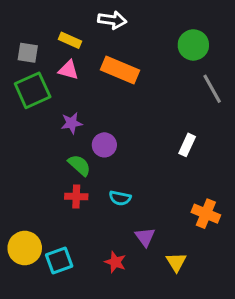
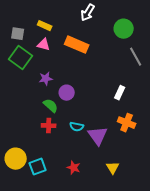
white arrow: (112, 20) -> (88, 13), moved, turned 114
green square: (33, 90) -> (21, 58), turned -30
orange cross: (206, 214) -> (127, 123), moved
purple triangle: (145, 237) -> (98, 136), moved, size x1.5

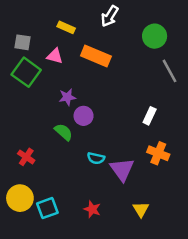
yellow rectangle: (45, 26) -> (66, 27), moved
purple star: (46, 79) -> (67, 97), moved
red cross: (49, 126) -> (26, 157), moved, turned 32

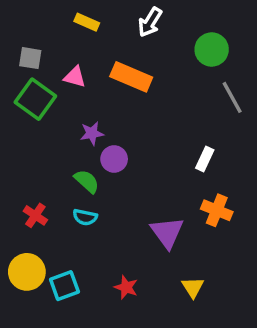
yellow rectangle: (66, 27) -> (87, 22), moved
cyan semicircle: (96, 158) -> (85, 217), moved

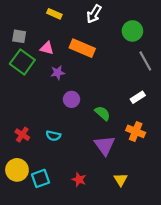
purple star: (92, 133) -> (58, 73), moved
white rectangle: (205, 159) -> (138, 97), moved, turned 32
green semicircle: (87, 181) -> (102, 113), moved

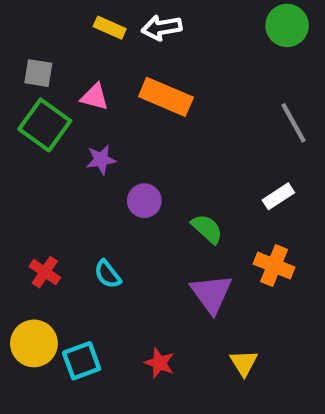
white arrow: (94, 14) -> (162, 28), moved, turned 48
green circle: (132, 31) -> (287, 25), moved
purple star: (58, 73) -> (101, 160), moved
cyan semicircle: (53, 136) -> (108, 274), turned 40

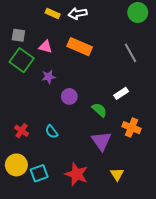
gray line: (294, 123) -> (130, 53), moved
white rectangle: (278, 196) -> (121, 93), moved
red star: (159, 363) -> (77, 174), size x1.6

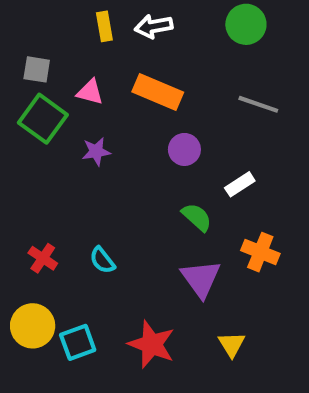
green circle: (138, 12) -> (246, 24), moved
yellow rectangle: (53, 13) -> (104, 26), turned 56
gray line: (130, 53) -> (258, 104), turned -42
purple circle: (69, 96) -> (184, 149), moved

